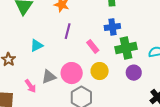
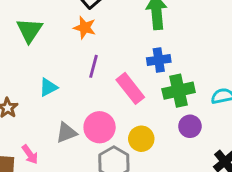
pink rectangle: (93, 46) -> (130, 88), size x1.5
yellow circle: (100, 71) -> (141, 139), moved
pink arrow: (30, 86) -> (30, 154), moved

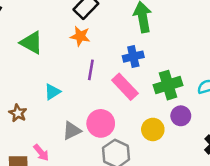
green triangle: (29, 30) -> (31, 43), turned -30
blue cross: (159, 60) -> (133, 57), moved
yellow circle: (141, 139) -> (153, 129), moved

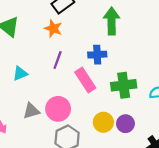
purple circle: (181, 116) -> (125, 124), moved

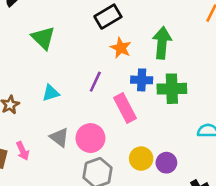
orange star: (53, 28) -> (121, 48), moved
green cross: (124, 85) -> (172, 89), moved
gray triangle: (31, 111) -> (59, 137), turned 48

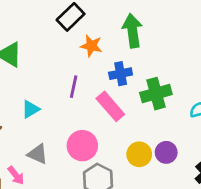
green cross: (172, 89) -> (156, 94), moved
gray triangle: (59, 137) -> (38, 154), moved

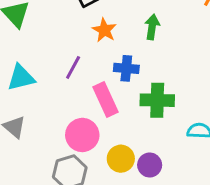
green arrow: (132, 31) -> (152, 27), size x0.7
cyan triangle: (31, 109) -> (21, 78), size x1.4
pink circle: (82, 146) -> (82, 135), moved

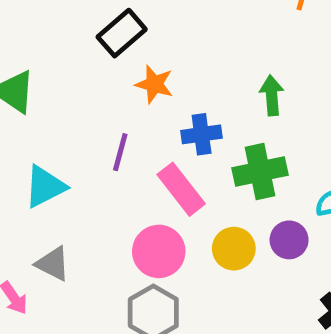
green arrow: (152, 27) -> (272, 95), moved
yellow circle: (121, 159) -> (234, 249), moved
purple circle: (150, 165) -> (289, 240), moved

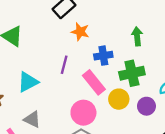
yellow circle: (234, 249) -> (119, 99), moved

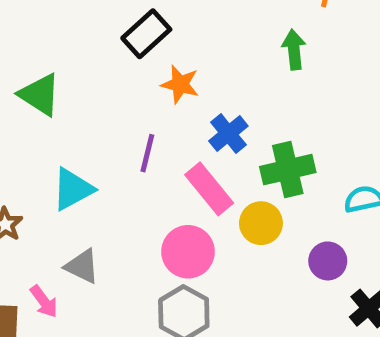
green arrow: (137, 36) -> (294, 50), moved
blue cross: (103, 56) -> (228, 134), turned -30
purple circle: (146, 106) -> (328, 261), moved

